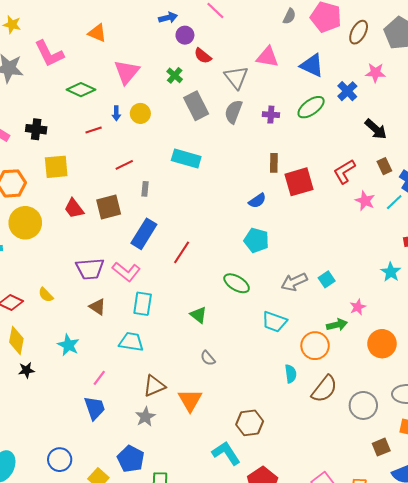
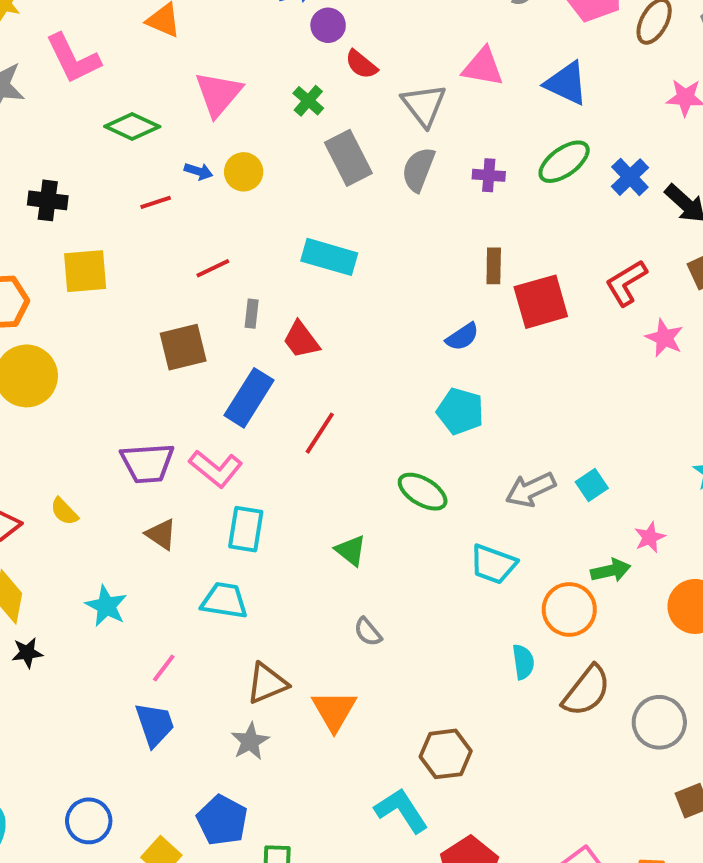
blue cross: (347, 91) -> (630, 177), moved
blue arrow: (116, 113) -> (198, 171), turned -72
red trapezoid: (74, 208) -> (301, 340), moved

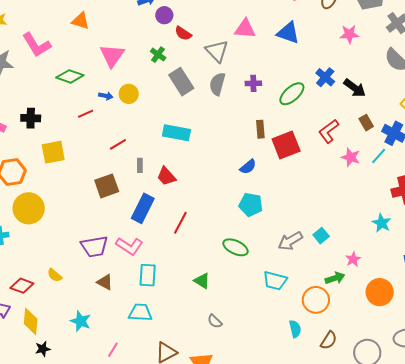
green ellipse: (564, 162) -> (292, 94), moved
brown semicircle: (586, 691) -> (329, 340), size x0.7

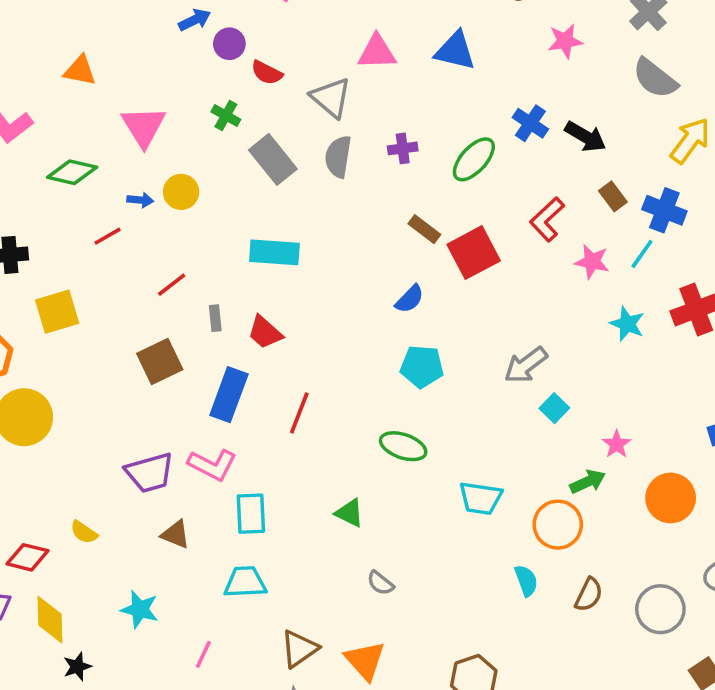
brown rectangle: (260, 129) -> (424, 229), turned -42
cyan star: (382, 223) -> (627, 324), moved
gray arrow: (290, 241) -> (526, 365), moved

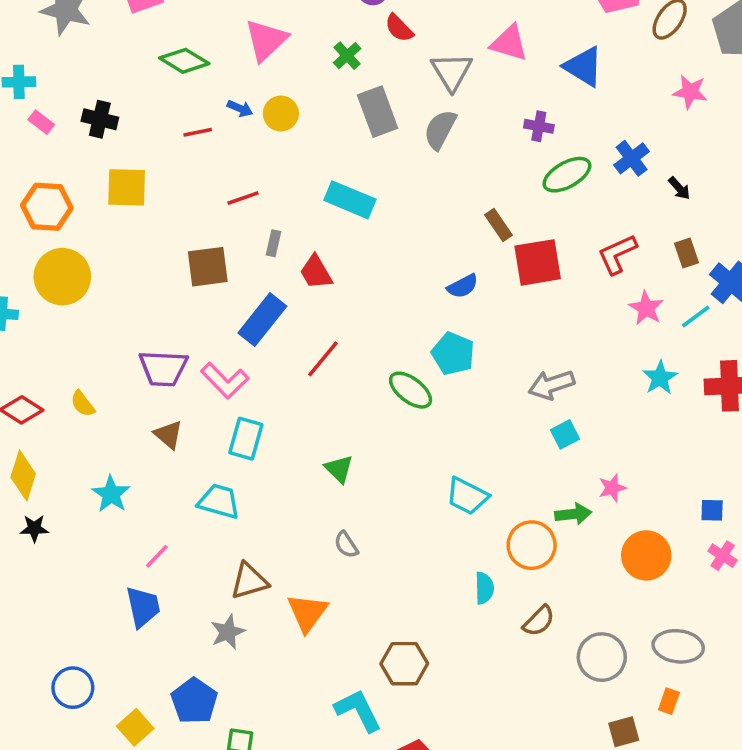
black arrow: (585, 137) -> (679, 188), size x0.6
purple cross: (403, 148) -> (539, 126), moved
green ellipse: (403, 446) -> (411, 390), moved

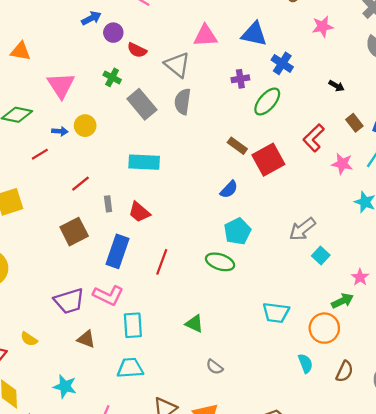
blue cross: (632, 158) -> (282, 63), moved
cyan pentagon: (453, 354) -> (238, 231), turned -30

